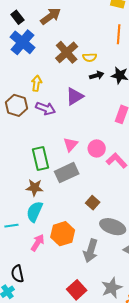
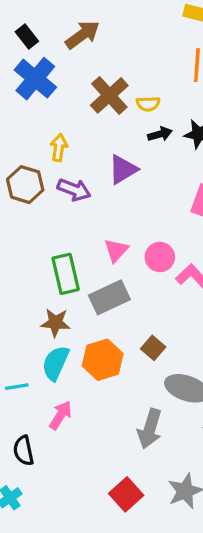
orange hexagon: (63, 234) -> (103, 360), moved
black semicircle: (17, 274) -> (24, 451), moved

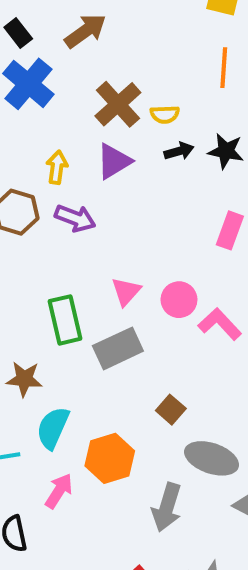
purple triangle: (123, 169) -> (114, 161), moved
brown star: (55, 323) -> (24, 379), moved
orange hexagon: (103, 360) -> (110, 458), moved

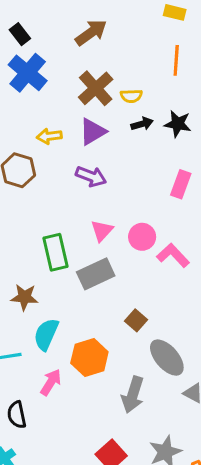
brown arrow: (85, 31) -> (91, 33), moved
yellow arrow: (57, 167) -> (49, 136), turned -105
purple arrow: (75, 218) -> (91, 176), moved
gray ellipse: (212, 458) -> (167, 358), turned 30

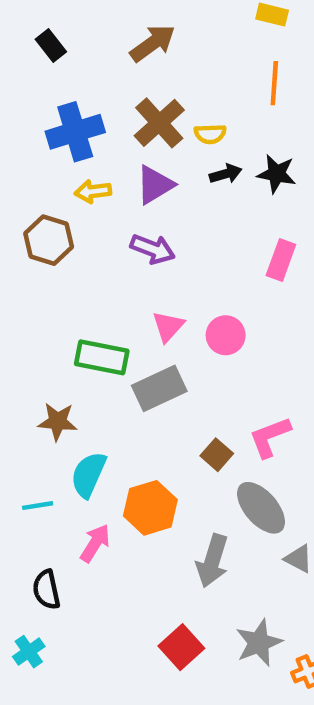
blue cross: (28, 73) -> (75, 132), moved, turned 33
green rectangle: (55, 252) -> (102, 357), turned -66
pink L-shape: (173, 255) -> (270, 437), moved, turned -68

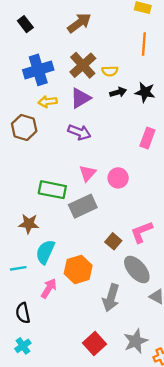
cyan cross: (29, 652) -> (23, 346), moved

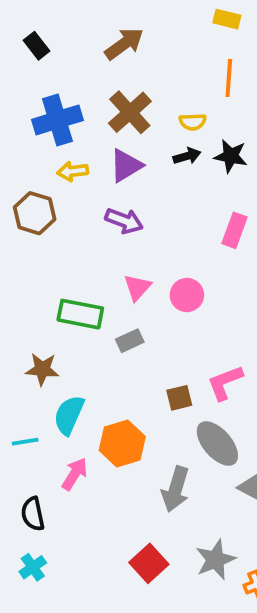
yellow semicircle: (110, 71) -> (193, 122), moved
gray rectangle: (83, 206) -> (130, 341), size x0.6
brown square: (113, 241) -> (179, 398), turned 35

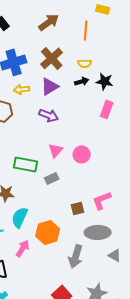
orange line: (229, 78) -> (86, 30), moved
pink rectangle: (235, 230) -> (107, 109), moved
gray ellipse: (217, 443) -> (98, 232), turned -50

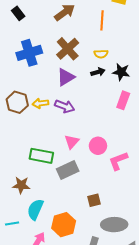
yellow arrow: (22, 89) -> (40, 103), moved
gray rectangle: (52, 178) -> (68, 170), size x1.5
pink L-shape: (102, 200) -> (118, 161), moved

